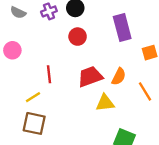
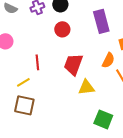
red trapezoid: (90, 77) -> (73, 64), turned -50
orange semicircle: (119, 77) -> (108, 60), moved

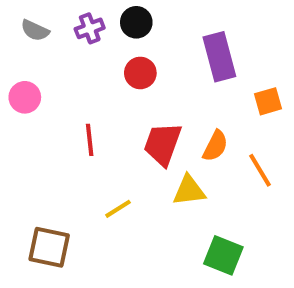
orange semicircle: (108, 60) -> (215, 146), moved
yellow line: (23, 82) -> (118, 209), moved
brown square: (24, 105) -> (49, 247), moved

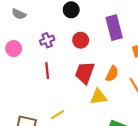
purple cross: (90, 28) -> (47, 40), moved
red circle: (140, 73) -> (81, 40), moved
yellow line: (118, 209) -> (58, 115), moved

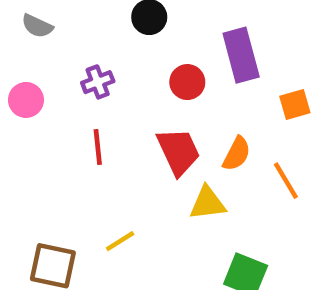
red circle: (81, 40) -> (187, 82), moved
red trapezoid: (85, 73) -> (178, 151), turned 135

